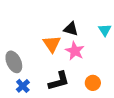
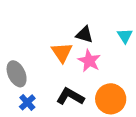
black L-shape: (59, 81) -> (70, 96), turned -135
orange circle: (93, 83) -> (111, 99), size x1.6

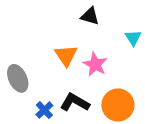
black triangle: (84, 35) -> (90, 16), moved
blue cross: (27, 102) -> (44, 110), moved

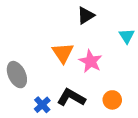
black triangle: (90, 16) -> (86, 15), turned -48
orange circle: (118, 105) -> (112, 100), size x0.6

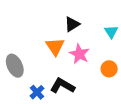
black triangle: (86, 15) -> (72, 24), moved
orange circle: (112, 100) -> (109, 69), moved

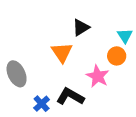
pink star: (79, 54) -> (98, 76), moved
orange circle: (109, 69) -> (117, 56), moved

